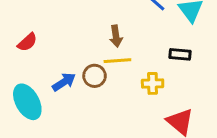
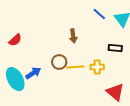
yellow line: (117, 61) -> (75, 67), moved
blue arrow: (64, 82) -> (33, 73), moved

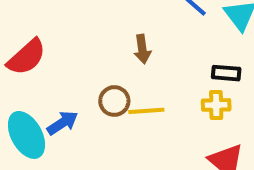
red semicircle: (15, 40) -> (27, 57), size x1.5
yellow cross: (97, 67) -> (216, 105), moved

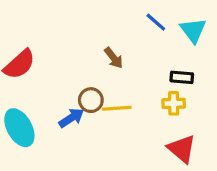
brown arrow: (142, 49) -> (114, 58), turned -30
blue arrow: (62, 123) -> (71, 118), moved

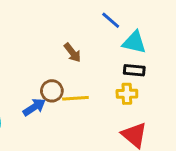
cyan triangle: (193, 30) -> (134, 42), moved, turned -40

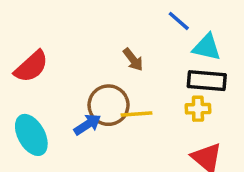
black rectangle: (134, 70) -> (207, 81), size x1.5
brown circle: (52, 91) -> (109, 105), size x1.5

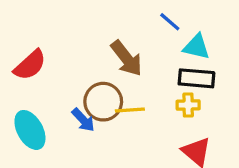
brown arrow: (133, 60) -> (127, 58), size x1.6
blue arrow: (87, 124) -> (83, 120), turned 80

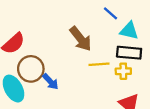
brown circle: (103, 102) -> (31, 69), moved
yellow line: (130, 110) -> (99, 64), moved

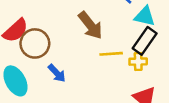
black rectangle: (129, 53) -> (145, 41), turned -60
brown circle: (31, 69) -> (35, 43), moved

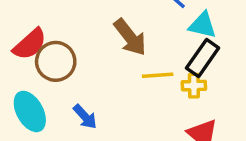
blue arrow: (57, 73) -> (85, 117), moved

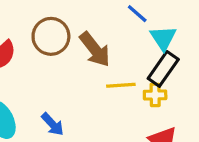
cyan triangle: (203, 25) -> (163, 38), turned 44
brown circle: (56, 61) -> (51, 36), moved

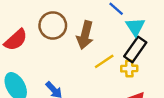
brown arrow: (95, 49) -> (85, 35), turned 52
yellow line: (121, 85) -> (104, 61), turned -30

